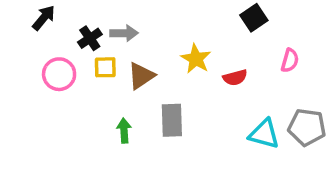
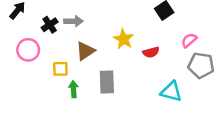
pink semicircle: (290, 60) -> (189, 40), turned -147
yellow square: (105, 67) -> (60, 69), moved
gray pentagon: (307, 127) -> (201, 65), moved

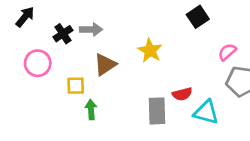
red semicircle: (151, 52) -> (182, 94), moved
gray rectangle: (107, 82) -> (157, 111), moved

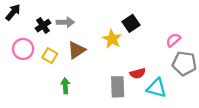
black square: (198, 17) -> (131, 23), moved
yellow square: (76, 86) -> (50, 56), moved, turned 32

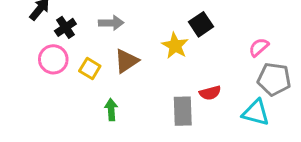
black cross: (43, 26) -> (65, 27), moved
cyan triangle: (157, 88) -> (256, 113), moved

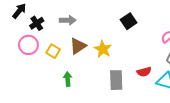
yellow star: (175, 46) -> (103, 49), moved
red semicircle: (210, 93) -> (144, 72), moved

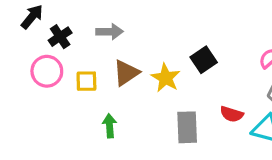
black square: (129, 21) -> (204, 60), moved
yellow square: (53, 51) -> (86, 81), turned -32
red semicircle: (144, 72) -> (232, 114), turned 32

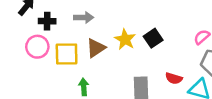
black cross: (60, 37) -> (47, 21), turned 35
yellow star: (166, 78) -> (125, 39), moved
yellow square: (86, 81) -> (67, 54), size x1.5

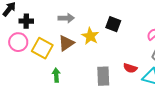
gray arrow: (84, 17) -> (66, 18), moved
black square: (153, 38) -> (113, 24), moved, turned -35
yellow square: (67, 54) -> (42, 48), turned 30

